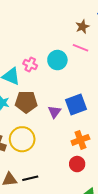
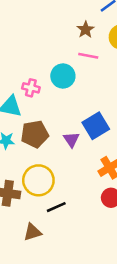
black line: (30, 178) -> (56, 207), moved

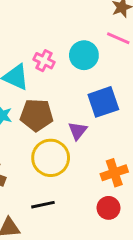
blue square: (96, 126) -> (103, 102), moved
yellow circle: (38, 180) -> (51, 158), moved

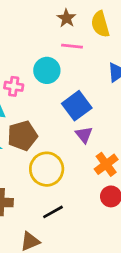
purple triangle: (78, 131) -> (84, 135), moved

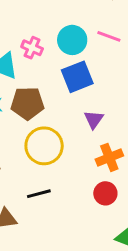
pink line: (72, 46) -> (109, 36), moved
blue square: (77, 106) -> (77, 77), moved

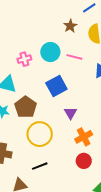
cyan circle: (72, 40) -> (50, 52), moved
pink cross: (32, 48) -> (24, 59), moved, turned -32
brown pentagon: (27, 103) -> (26, 107), turned -30

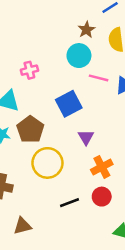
cyan circle: (50, 52) -> (79, 56), moved
pink line: (74, 57) -> (99, 78), moved
black line: (40, 166) -> (70, 203), moved

